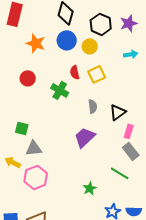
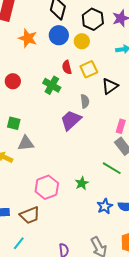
red circle: (28, 78) -> (13, 81), moved
black triangle: (118, 112) -> (110, 86), moved
purple trapezoid: (85, 137) -> (71, 120), moved
pink hexagon: (36, 177) -> (47, 187), moved

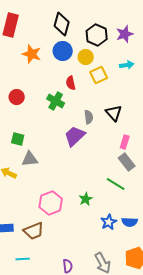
yellow square: (89, 69) -> (99, 75), moved
black triangle: (110, 86) -> (114, 113), moved, turned -36
cyan line: (19, 243) -> (23, 259), turned 48

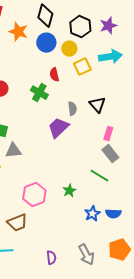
orange star: (32, 54) -> (18, 32), moved
cyan arrow: (127, 65) -> (110, 57), size x1.6

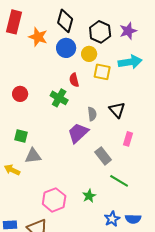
yellow square: (82, 67) -> (102, 72), turned 36
gray rectangle: (110, 154) -> (103, 156), moved

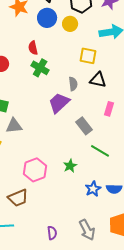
yellow square: (102, 72) -> (88, 56), moved
red semicircle: (74, 80) -> (33, 48), moved
black triangle: (117, 110) -> (98, 80), turned -36

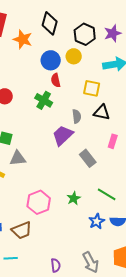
blue circle: (47, 18) -> (51, 60), moved
red semicircle: (33, 48) -> (56, 80), moved
green line: (100, 151) -> (107, 194), moved

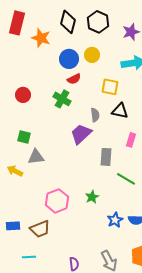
black hexagon: (85, 34) -> (98, 22), moved
red semicircle: (56, 80) -> (74, 79), turned -104
gray rectangle: (88, 158) -> (106, 157), turned 42
green line: (107, 194) -> (126, 179), moved

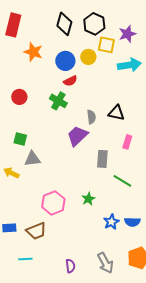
orange star: (41, 38) -> (33, 52), moved
yellow square: (110, 87) -> (106, 45), moved

